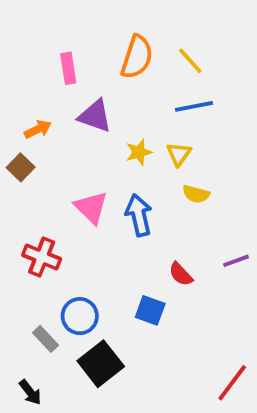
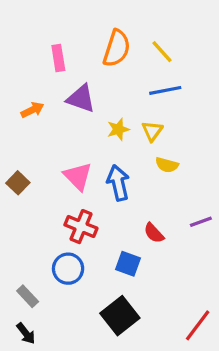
brown square: (21, 167) -> (18, 183), moved
red cross: (42, 257) -> (81, 227), moved
gray rectangle: (45, 339) -> (28, 296), moved
black square: (101, 364) -> (120, 316), moved

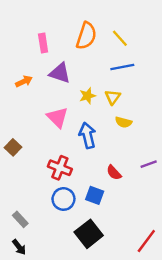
pink triangle: (78, 176) -> (57, 117), moved
brown square: (18, 183) -> (13, 147), moved
blue circle: (68, 269) -> (63, 199), moved

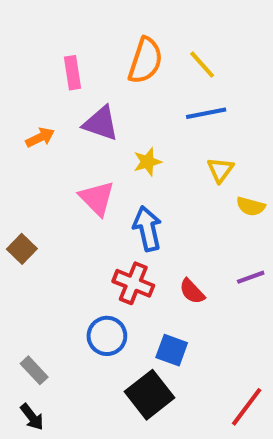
yellow triangle: (113, 97) -> (220, 170), moved
yellow semicircle: (123, 122) -> (251, 206), moved
red cross: (60, 168) -> (133, 283), moved
blue square: (95, 195) -> (172, 350), moved

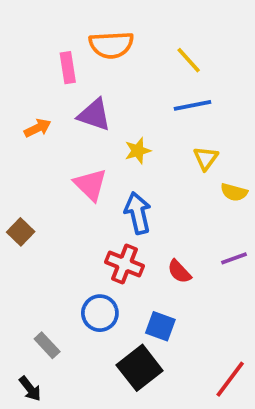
orange semicircle: (145, 61) -> (111, 45), moved, turned 69
gray rectangle: (34, 370) -> (47, 345), moved

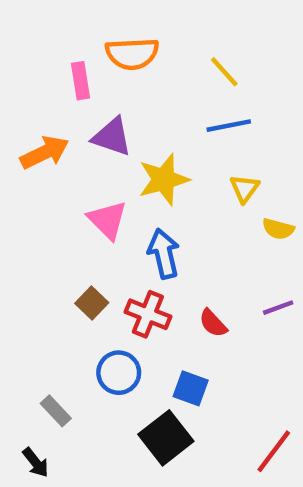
orange arrow: (38, 128) -> (45, 153), size x1.5
yellow star: (138, 151) -> (164, 179), size x1.6
brown square: (21, 232) -> (92, 303), moved

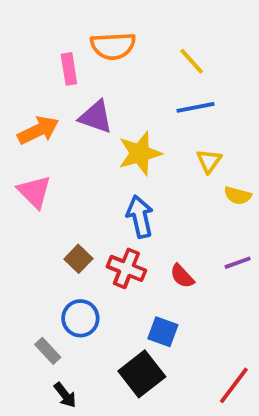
pink triangle: (107, 220) -> (34, 192), moved
blue circle: (119, 373) -> (80, 318), moved
black arrow: (36, 462) -> (65, 395), moved

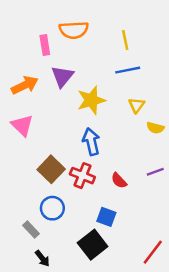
yellow line: (192, 61) -> (125, 40), turned 30
purple triangle: (96, 117) -> (62, 76), turned 50
brown square: (78, 259) -> (51, 169), size x1.5

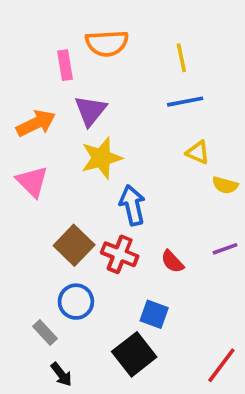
yellow star: (91, 100) -> (101, 158), moved
yellow triangle: (136, 105) -> (198, 152), turned -42

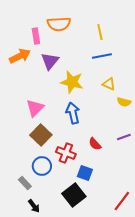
orange arrow: (36, 123) -> (20, 56), moved
yellow star: (101, 158) -> (72, 82), moved, turned 30
pink triangle: (32, 182) -> (35, 108), moved, turned 30
red cross: (120, 254) -> (66, 153), moved

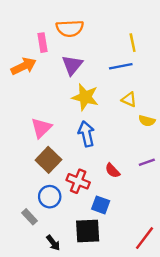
yellow line: (100, 32) -> (133, 43), moved
purple triangle: (50, 61) -> (72, 65), moved
black square: (74, 195) -> (88, 231), turned 35
black arrow: (34, 206) -> (53, 243), moved

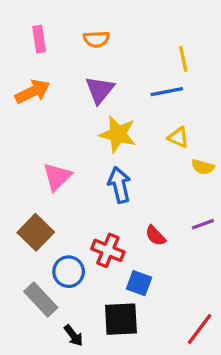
orange semicircle: (70, 28) -> (96, 39), size x0.7
pink rectangle: (43, 43) -> (39, 39), moved
brown square: (48, 160) -> (36, 232), moved
gray rectangle: (30, 217) -> (41, 299), size x1.5

